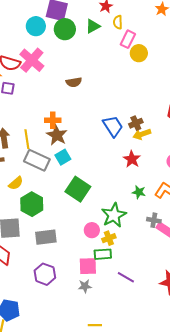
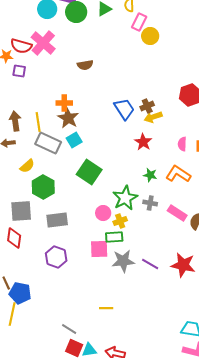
gray cross: (154, 220) -> (150, 203), moved
purple line: (126, 277) -> (150, 264), moved
gray star: (85, 286) -> (123, 261), moved, size x1.6

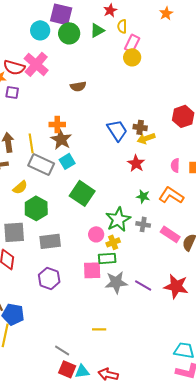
yellow circle: (150, 36) -> (132, 57), moved
brown cross: (147, 106) -> (140, 127), turned 32

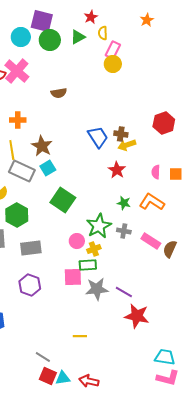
orange cross: (57, 124) -> (18, 120), moved
red star: (176, 286) -> (137, 316), moved

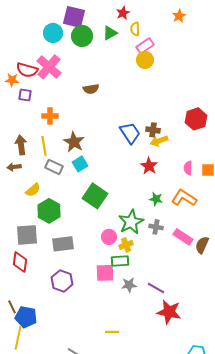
pink rectangle: (113, 50) -> (145, 46), turned 30
gray rectangle: (22, 171) -> (54, 167), size x0.7
gray star: (97, 289) -> (129, 285), size x0.7

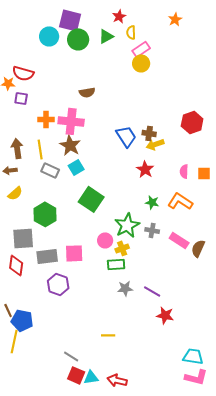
pink cross: (49, 67) -> (71, 121), moved, turned -35
yellow semicircle: (33, 190) -> (15, 193), moved
gray rectangle: (63, 244) -> (47, 256), moved
pink square: (105, 273) -> (74, 253), moved
red star: (169, 312) -> (165, 315), size x0.7

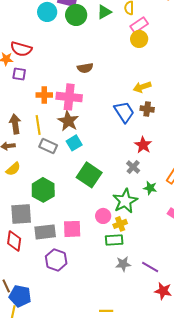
yellow arrow: (155, 144) -> (142, 87), moved
green star: (152, 202) -> (150, 188), moved
gray cross: (152, 230) -> (133, 167), moved, turned 32

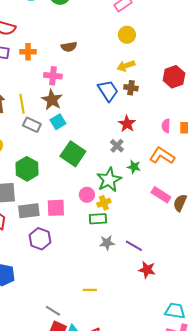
yellow circle: (139, 39) -> (127, 35), moved
orange cross: (44, 95) -> (28, 52), moved
pink cross: (69, 97) -> (53, 76), size x0.7

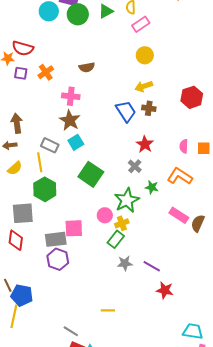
orange cross: (28, 52) -> (46, 72), turned -35
yellow line: (22, 104) -> (40, 162), moved
gray rectangle: (29, 211) -> (56, 239), moved
green rectangle: (98, 219) -> (116, 239), turned -48

